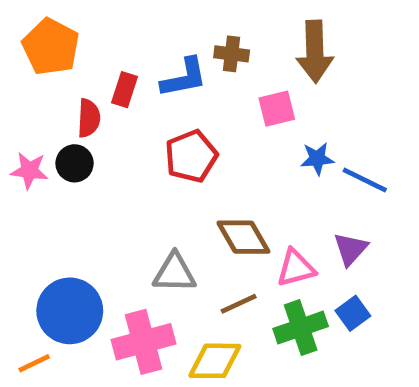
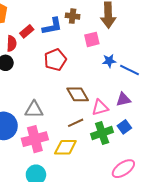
red rectangle: (124, 90) -> (27, 31), turned 32
purple triangle: (351, 249) -> (123, 99), turned 35
gray triangle: (174, 273) -> (34, 110), moved

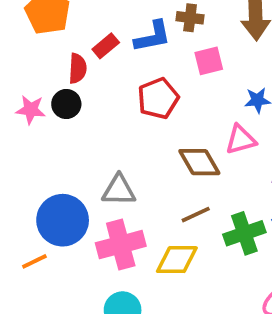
pink square: (92, 39) -> (209, 61), moved
pink triangle: (100, 108) -> (241, 140), moved

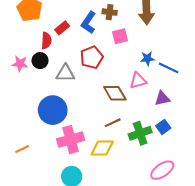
blue L-shape: (153, 37) -> (89, 23), turned 135
gray triangle: (119, 190) -> (65, 73), moved
blue circle: (63, 220) -> (53, 110), moved

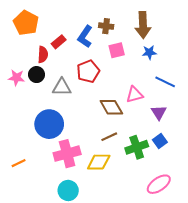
blue star: (148, 58) -> (149, 52), moved
purple triangle: (162, 98) -> (159, 112), turned -49

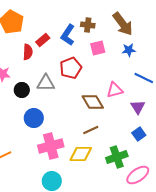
brown arrow: (143, 25) -> (123, 24), turned -35
black circle: (37, 75) -> (22, 90), moved
blue circle: (49, 124) -> (34, 118), size x0.7
green cross: (137, 147) -> (117, 157), moved

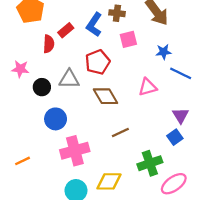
blue star: (129, 50) -> (164, 52), moved
brown diamond: (93, 102) -> (106, 96), moved
purple triangle: (138, 107) -> (181, 116), moved
yellow diamond: (81, 154) -> (109, 181), moved

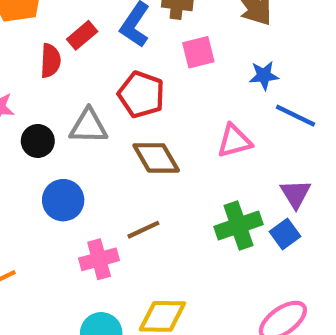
red pentagon: (98, 62) -> (141, 94), turned -30
brown line: (120, 133) -> (143, 230), moved
pink cross: (75, 151) -> (99, 259), size x0.7
green cross: (150, 163) -> (239, 226), moved

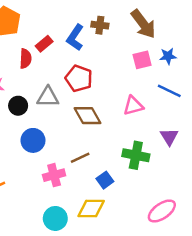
pink square: (198, 52) -> (142, 60), moved
blue star: (264, 75) -> (168, 56), moved
green cross: (239, 226) -> (136, 155), turned 30
blue square: (285, 234) -> (105, 180), moved

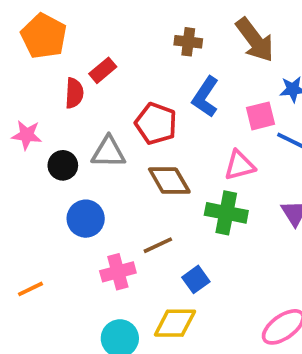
blue L-shape: (75, 38) -> (205, 97), moved
pink square: (142, 60) -> (261, 116), moved
green cross: (136, 155) -> (226, 213), moved

